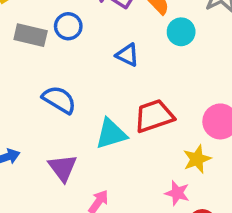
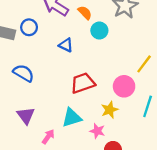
cyan triangle: (111, 134) -> (72, 118), moved

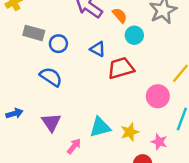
blue circle: (29, 27) -> (58, 44), moved
red trapezoid: (83, 83) -> (121, 68), moved
yellow star: (110, 110) -> (130, 132), moved
pink star: (97, 131) -> (159, 142), moved

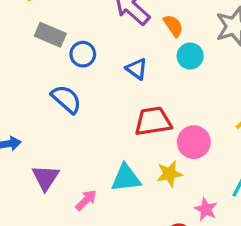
red trapezoid: (121, 68) -> (153, 121), moved
pink circle: (158, 96) -> (194, 142), moved
purple triangle: (51, 122) -> (46, 178), moved
yellow star: (130, 132) -> (169, 174), moved

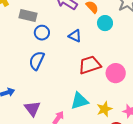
gray rectangle: (50, 35) -> (28, 16), moved
blue semicircle: (66, 99) -> (37, 61), turned -96
yellow star: (169, 174) -> (104, 109), moved

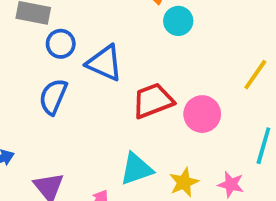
blue triangle: (75, 36) -> (105, 63), moved, size x1.5

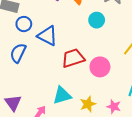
cyan circle: (178, 21) -> (97, 20), moved

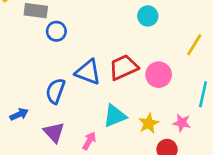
blue triangle: (48, 36) -> (88, 72), moved
blue semicircle: (18, 53) -> (55, 91), moved

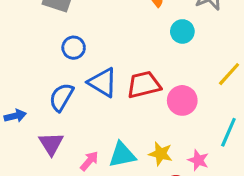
blue circle: (56, 31) -> (74, 48), moved
cyan triangle: (115, 116) -> (122, 155), moved
yellow star: (149, 123) -> (161, 154), turned 30

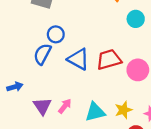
blue semicircle: (61, 97) -> (42, 54), moved
yellow star: (161, 154) -> (123, 110), turned -30
pink arrow: (89, 161) -> (65, 106), moved

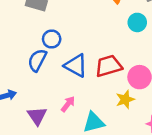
pink arrow: (65, 106) -> (68, 104), moved
yellow star: (123, 110) -> (125, 99), moved

